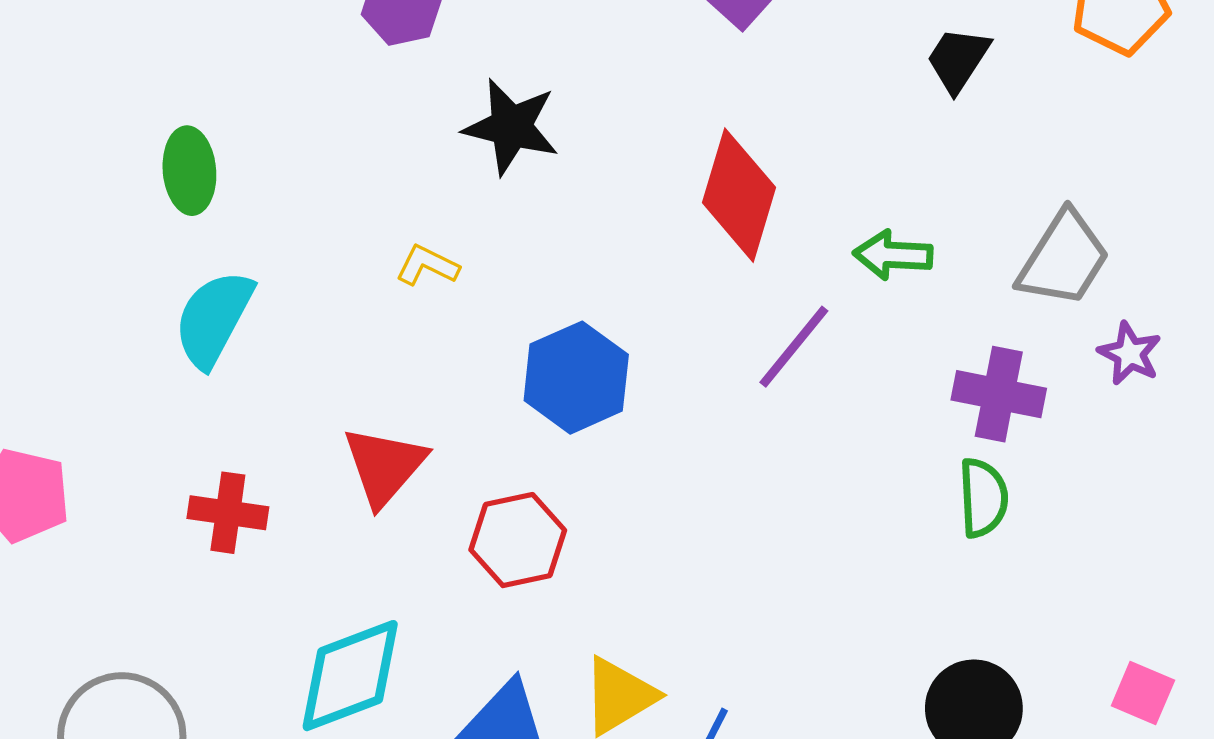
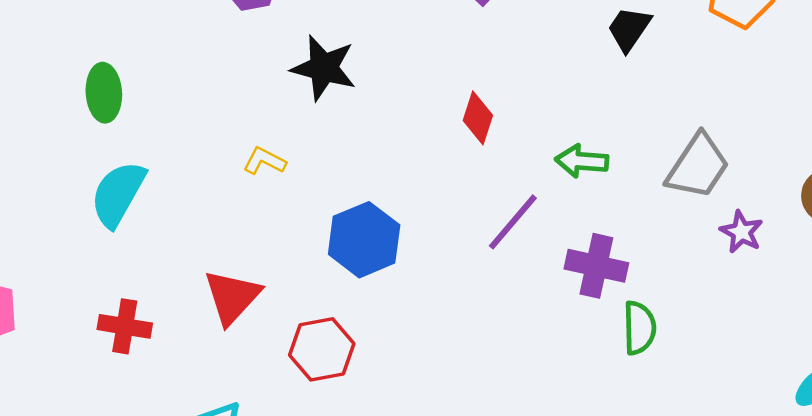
red diamond: (739, 195) -> (478, 118), size x0.6
purple cross: (999, 394) -> (596, 266), moved

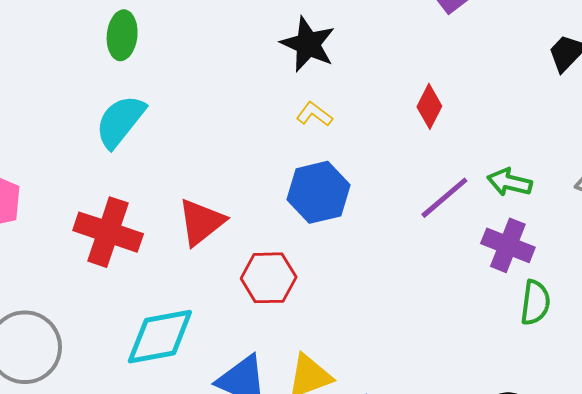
yellow L-shape: (264, 161) -> (314, 114), moved
green arrow: (582, 161) -> (510, 182), moved
red cross: (125, 326) -> (108, 232), size x1.5

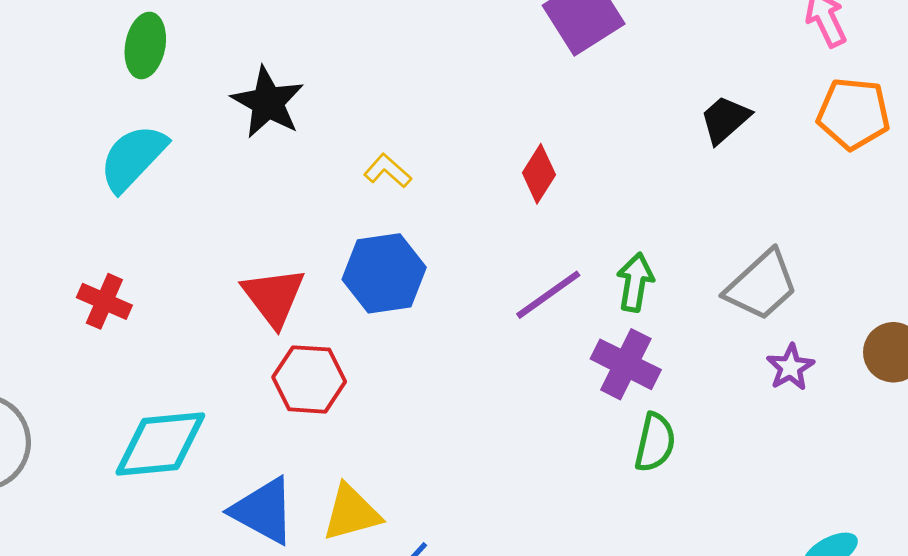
black star: (308, 44) -> (268, 102), moved
green arrow: (510, 182) -> (635, 282), turned 81
red triangle: (201, 222) -> (274, 297), moved, turned -34
red cross: (108, 232) -> (104, 301), size x0.6

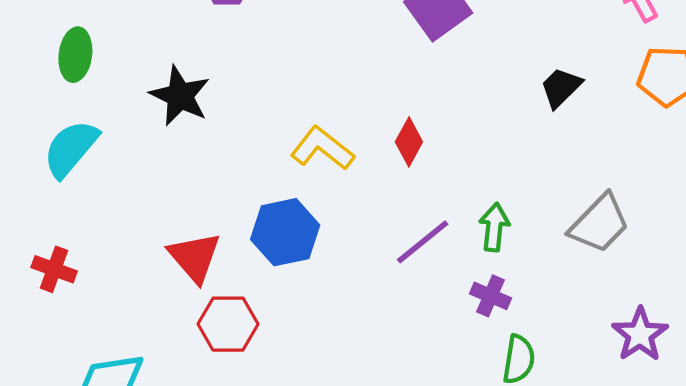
yellow L-shape: (388, 171) -> (322, 148), moved, size x1.6
purple cross: (626, 364) -> (490, 296), size x0.7
purple star: (790, 367) -> (640, 334), moved, size x1.4

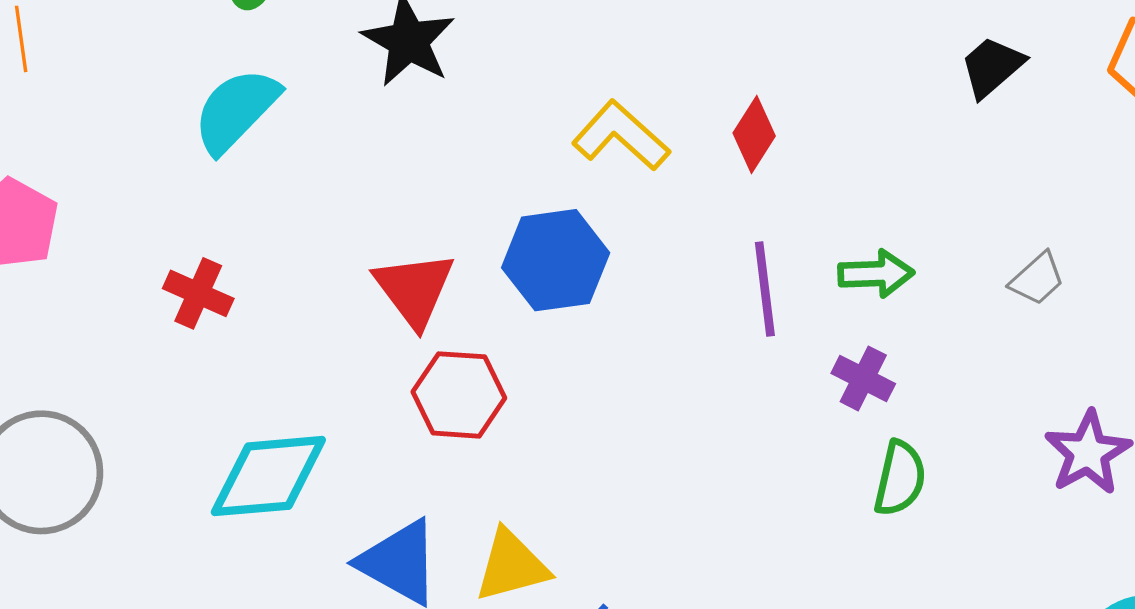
gray trapezoid: (599, 224) -> (1037, 279), size x0.6
green arrow: (494, 227) -> (876, 274), turned 78
purple line: (423, 242) -> (765, 289), turned -62

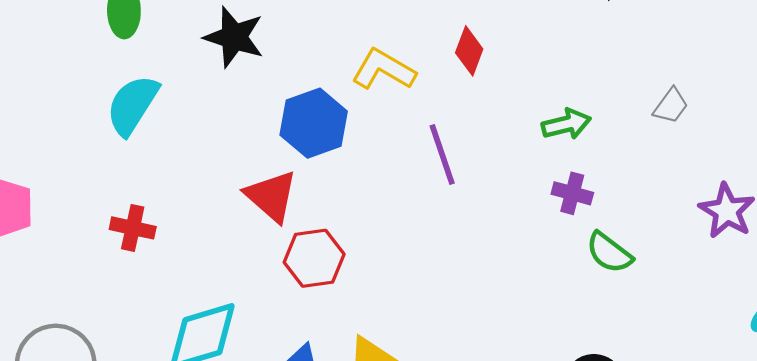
blue hexagon: (556, 260) -> (314, 123), moved
purple line: (765, 289) -> (442, 154), moved
green semicircle: (900, 478) -> (609, 253), turned 126

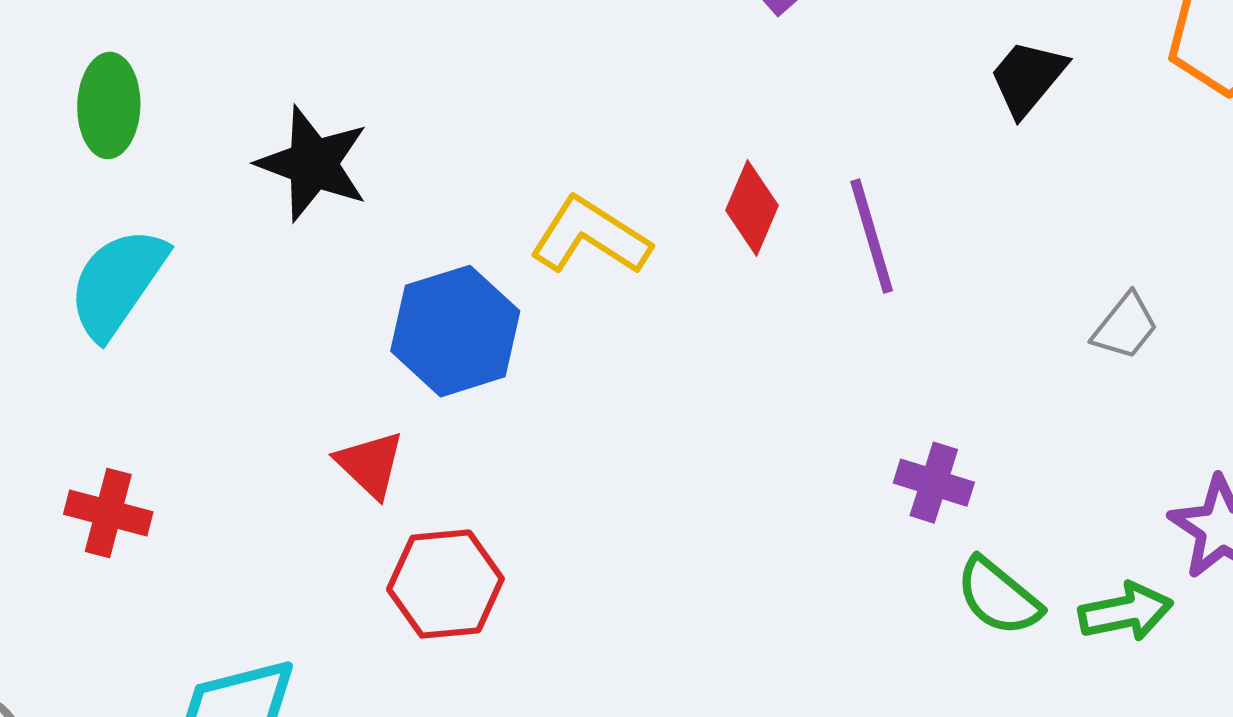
green arrow: (566, 124) -> (1126, 612), moved
purple line: (442, 154) -> (872, 236), moved
red triangle: (271, 196) -> (370, 464), size x0.7

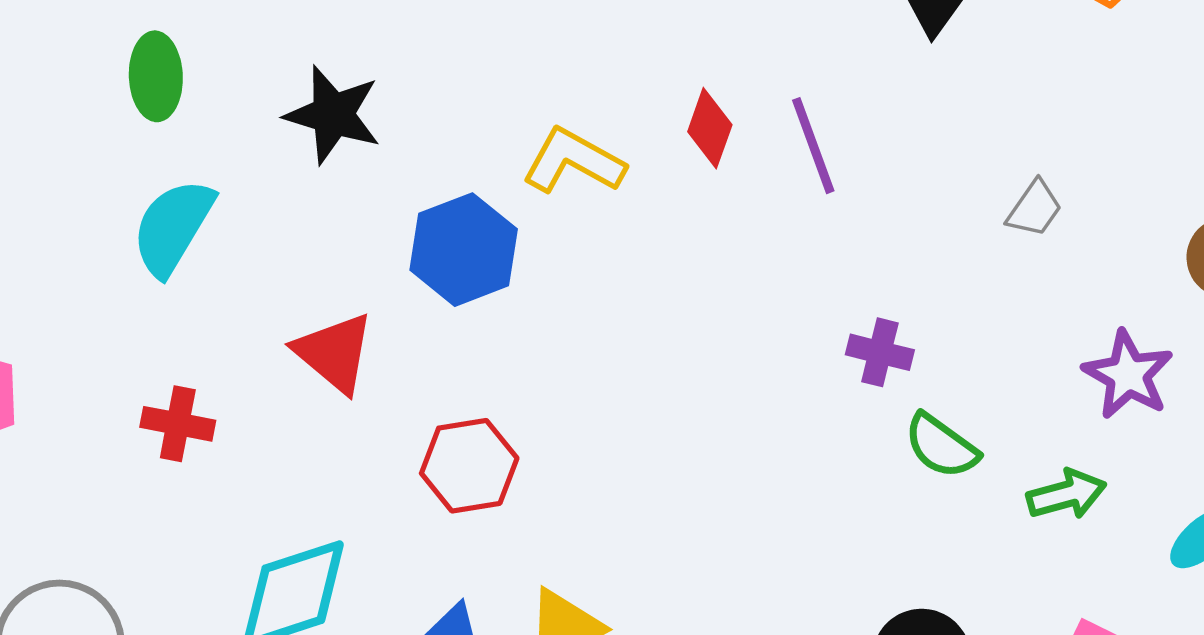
red triangle: (370, 464) -> (334, 353), moved, size x1.4
green arrow: (1126, 612) -> (1066, 494), moved

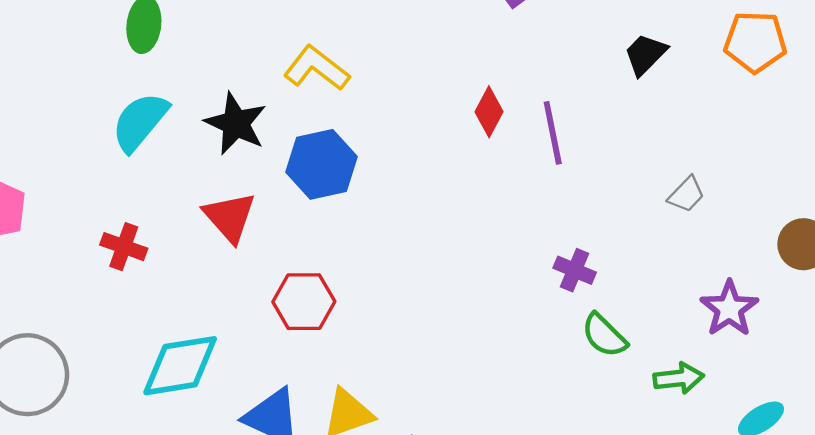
black star: (333, 115) -> (236, 123), moved
yellow L-shape: (573, 161) -> (316, 68), moved

